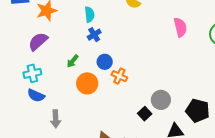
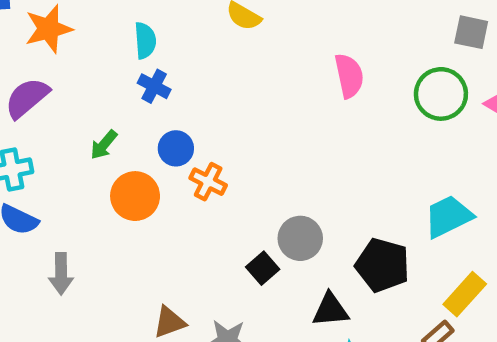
blue cross: (94, 35) -> (154, 86), turned -32

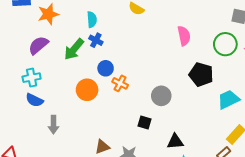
green arrow: (104, 145) -> (74, 49), moved, size x1.6
gray circle: (300, 238) -> (161, 96), moved
black pentagon: (383, 265) -> (201, 75), moved
black square: (263, 268) -> (145, 122), turned -32

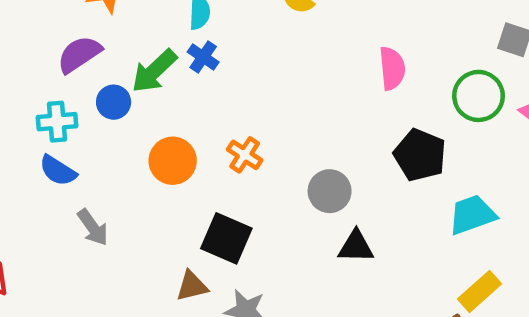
blue circle: (106, 68) -> (114, 102), moved
black square: (145, 122) -> (226, 238), moved, size x1.6
gray arrow: (53, 125) -> (93, 227), turned -42
black triangle: (175, 142) -> (356, 247), moved

